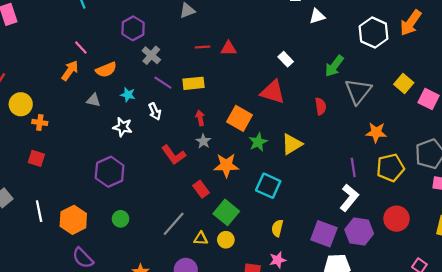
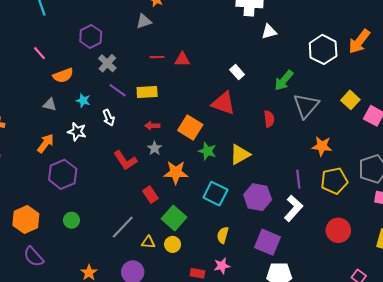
orange arrow: (70, 71) -> (46, 143), moved
red arrow: (200, 118) -> (152, 126), turned -80
green star: (258, 142) -> (207, 151), turned -30
purple hexagon: (359, 232) -> (258, 197), moved

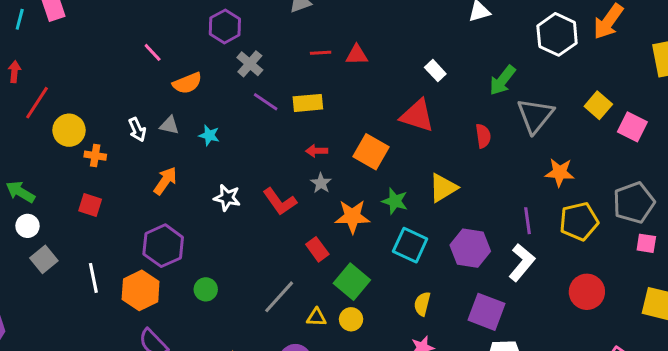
cyan star: (83, 100) -> (209, 135), moved
white arrow: (109, 118) -> (137, 130), moved
white star: (77, 132) -> (227, 198), moved
green star: (207, 151) -> (395, 201), moved
purple hexagon: (63, 174) -> (163, 246), moved

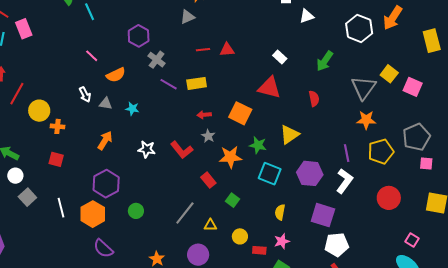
gray triangle: (535, 115) -> (364, 88), moved
white arrow: (137, 130) -> (85, 95), moved
green square: (352, 282) -> (233, 200), size x0.6
yellow circle: (351, 319) -> (240, 236), moved

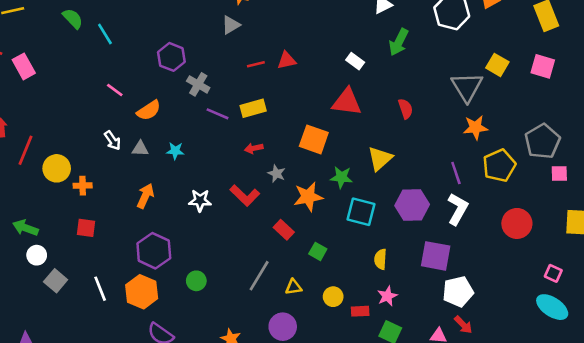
green arrow: (325, 61) -> (399, 42), moved
pink square: (413, 87) -> (543, 66), moved
red arrow: (204, 115) -> (254, 148), moved

